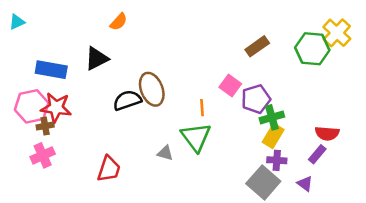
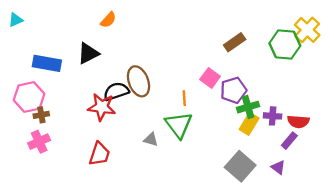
red star: (56, 108) -> (102, 107), moved
purple cross: (277, 160) -> (273, 116), moved

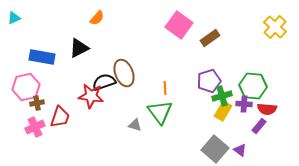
green hexagon: (285, 44) -> (253, 86), moved
pink square: (210, 78) -> (179, 25), moved, size x1.5
red trapezoid: (99, 154) -> (60, 117), moved
purple triangle: (278, 167) -> (240, 150), moved

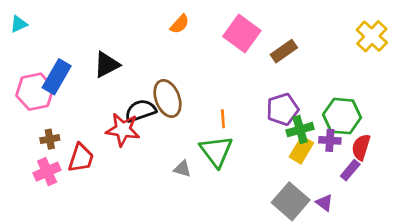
orange semicircle: (97, 18) -> (180, 24), moved
blue rectangle: (42, 57) -> (57, 77), turned -70
pink hexagon: (26, 87) -> (35, 92), moved
red semicircle: (267, 109) -> (361, 147), turned 102

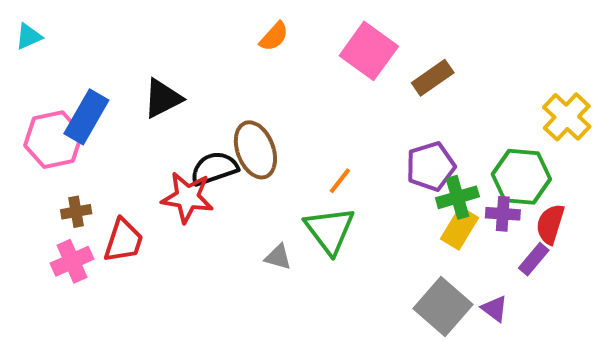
yellow cross: (372, 36) -> (567, 117), moved
orange line: (223, 119) -> (340, 181), turned 42

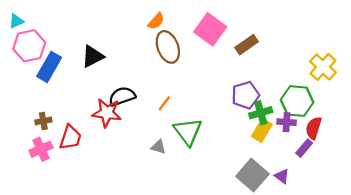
pink hexagon: (53, 140) -> (29, 46), moved
brown ellipse: (255, 150) -> (168, 47), moved
orange line: (340, 181) -> (164, 103), moved

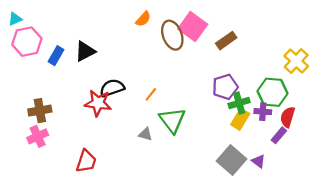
brown ellipse: (168, 47) -> (172, 35), moved
blue rectangle: (49, 67) -> (56, 56), moved, size x0.7
brown cross: (43, 121) -> (40, 111), size x1.5
red trapezoid: (70, 137) -> (86, 161), moved

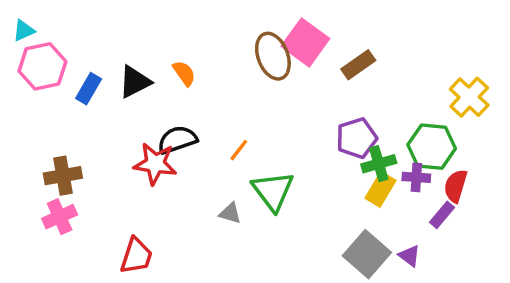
orange semicircle: (143, 19) -> (184, 73), moved, turned -77

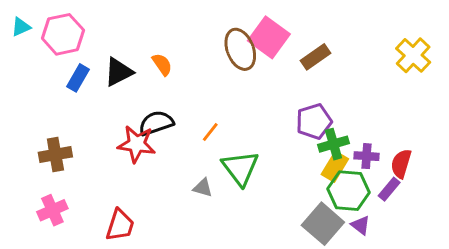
pink hexagon: (42, 66) -> (63, 34), moved
yellow cross: (469, 97) -> (413, 55), moved
green hexagon: (432, 147) -> (348, 191), moved
pink cross: (60, 217) -> (52, 210), moved

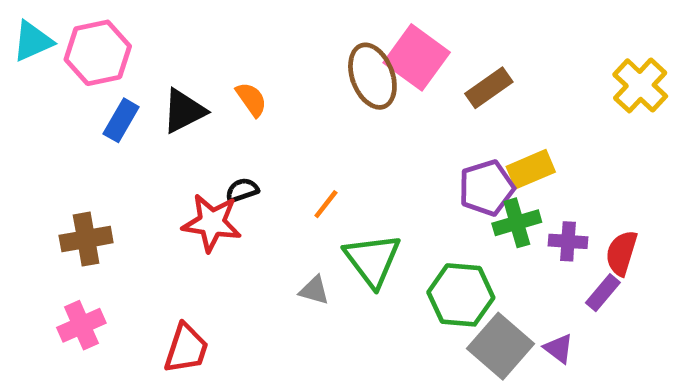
cyan triangle: (21, 27) -> (33, 41), size x1.4
black semicircle: (156, 123) -> (242, 190), size x0.6
yellow rectangle: (335, 167) -> (531, 169), moved, turned 36
green hexagon: (348, 191) -> (461, 295), moved

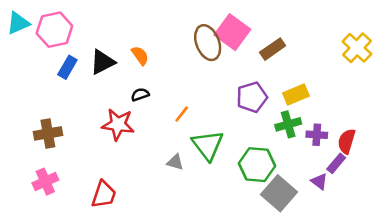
purple pentagon: (487, 188) -> (252, 97), moved
black semicircle: (242, 190) -> (140, 95), moved
purple triangle: (559, 348) -> (319, 182), moved

